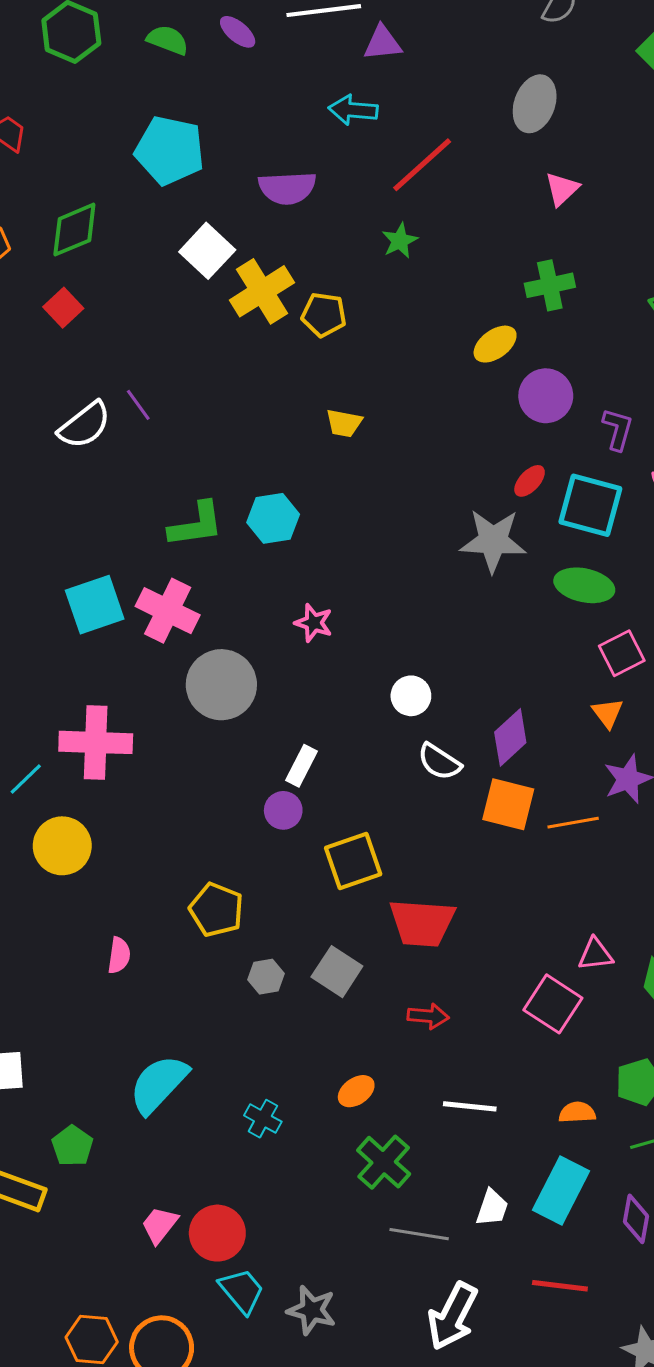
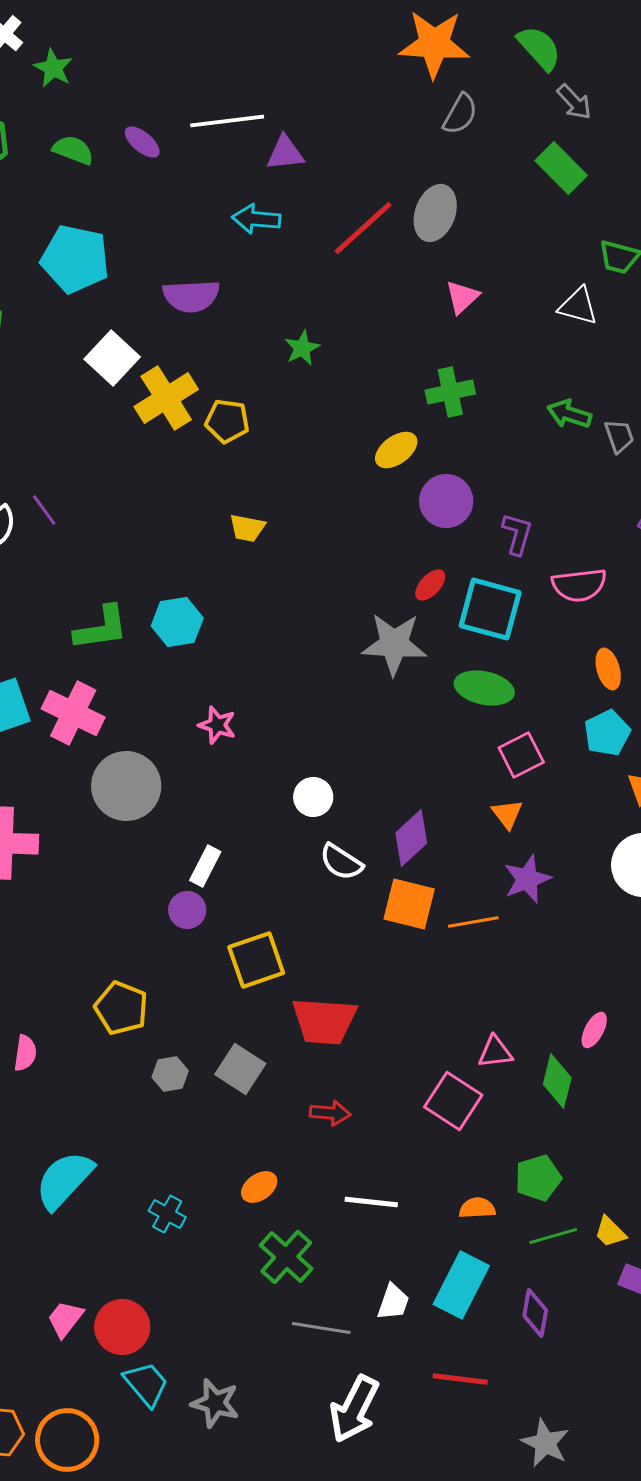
red line: (422, 165) -> (363, 228), moved

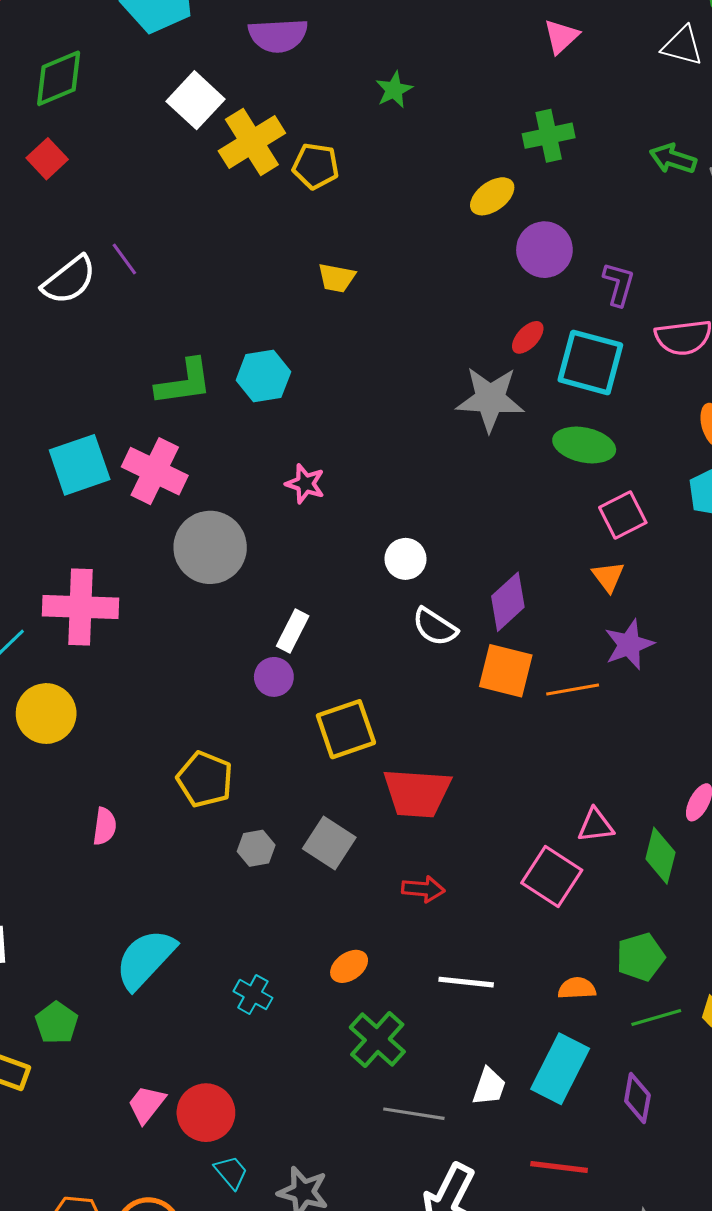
cyan trapezoid: (146, 1384) -> (231, 1172), size x0.7

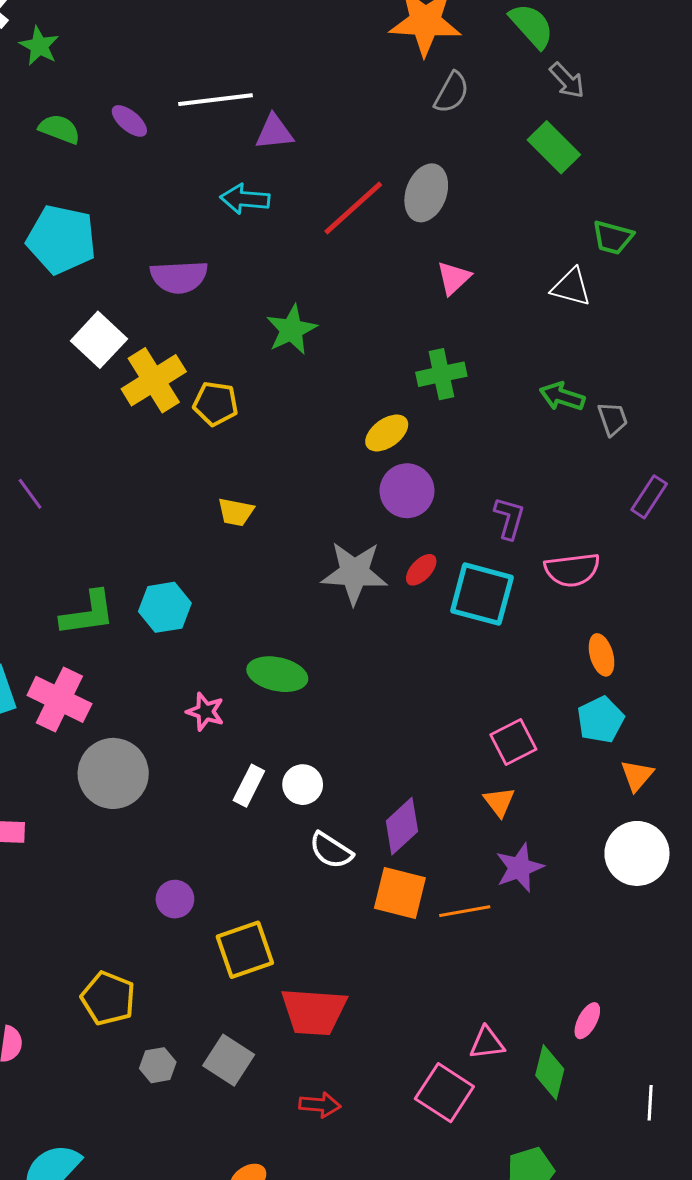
green star: (394, 90) -> (291, 330), size x1.4
purple circle: (544, 250) -> (407, 491), moved
gray star: (490, 399) -> (354, 573), moved
green ellipse: (584, 445) -> (277, 674), moved
white rectangle: (293, 631) -> (249, 786), moved

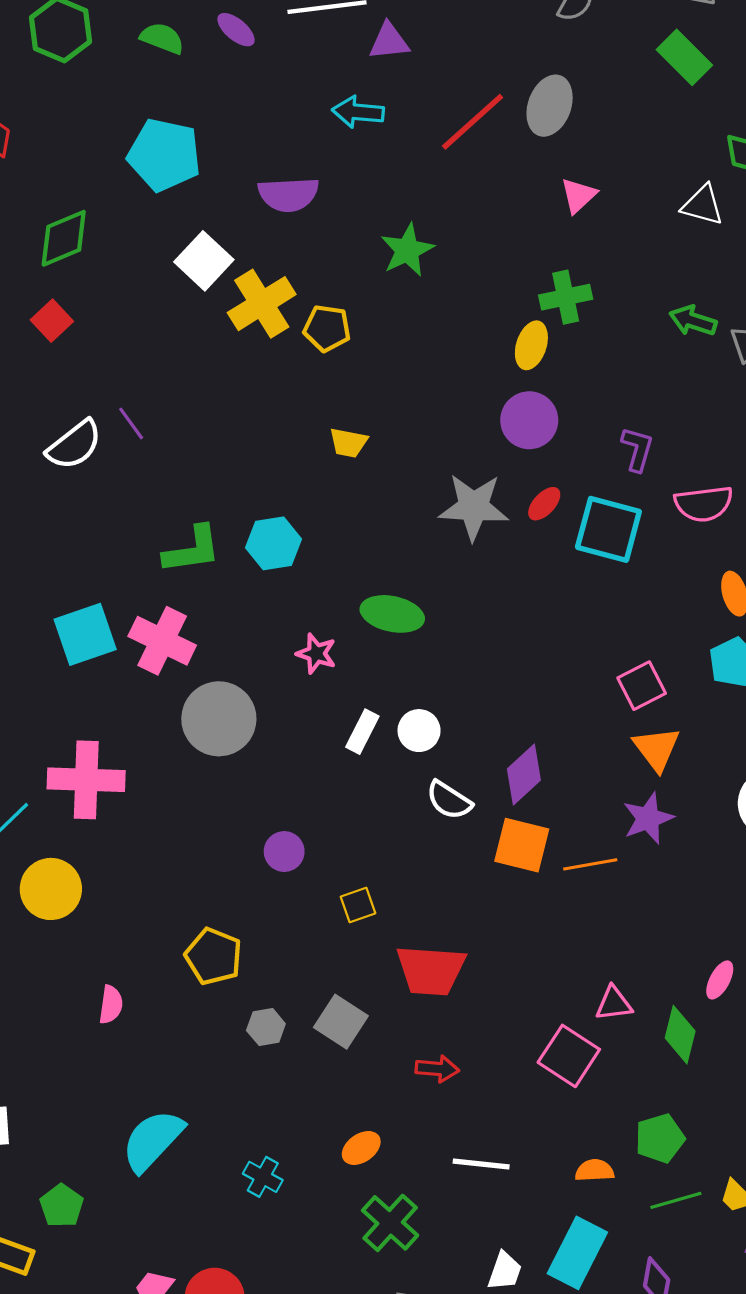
yellow ellipse: (387, 433) -> (531, 345), moved, turned -36
orange triangle: (499, 802) -> (657, 749), moved, size x1.4
yellow square: (245, 950) -> (358, 905), size x0.6

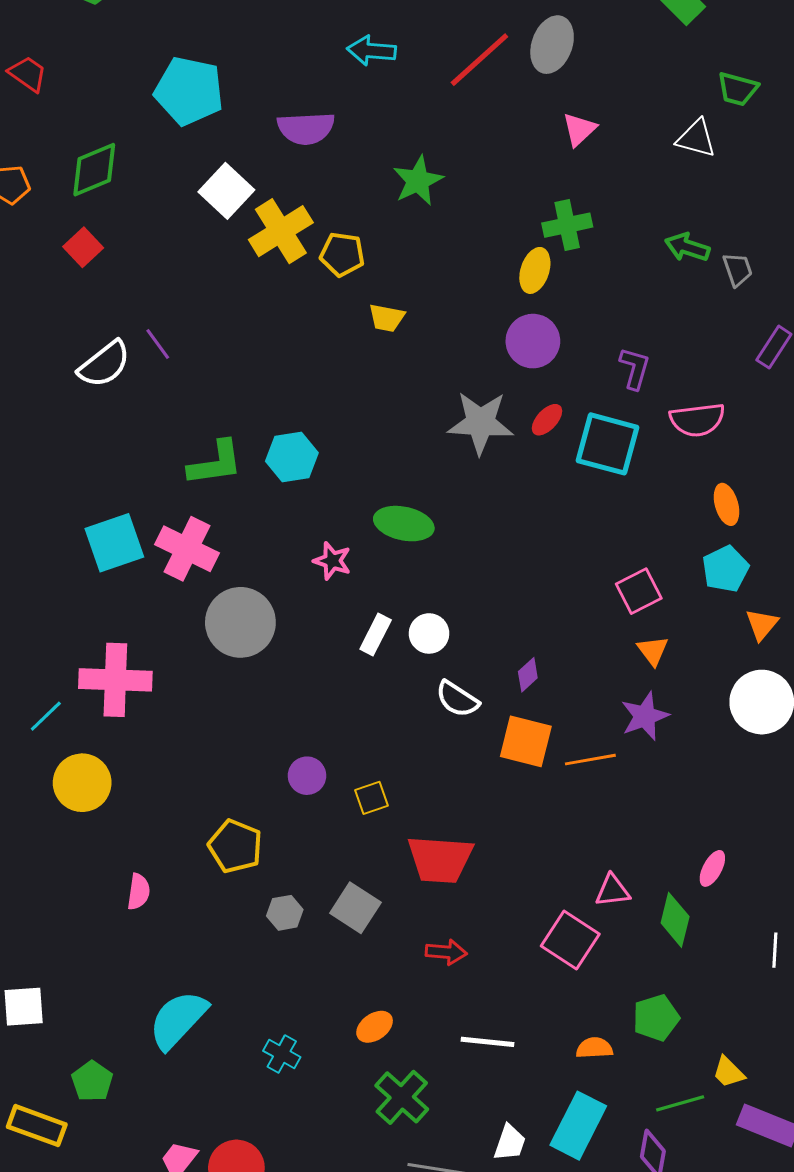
yellow trapezoid: (348, 443) -> (387, 318), moved
orange triangle: (657, 749) -> (653, 651), size x0.7
purple diamond: (524, 774) -> (528, 675), size x0.6
purple circle: (284, 852) -> (307, 776), moved
green line: (676, 1200) -> (680, 1103), moved

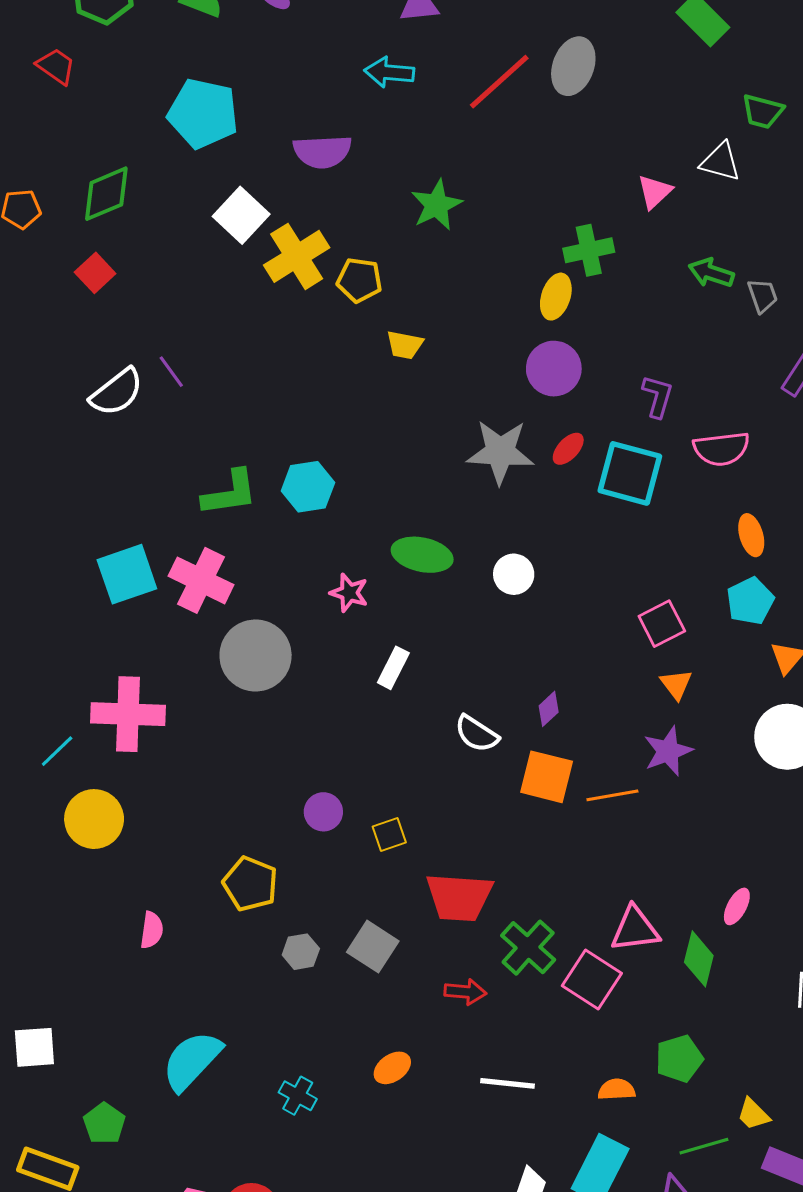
red trapezoid: (28, 74) -> (56, 66), moved
pink triangle: (579, 129) -> (655, 192), moved
white circle: (429, 633) -> (514, 574), moved
pink triangle: (613, 891) -> (635, 929), size x1.4
green cross: (402, 1097) -> (528, 948), moved

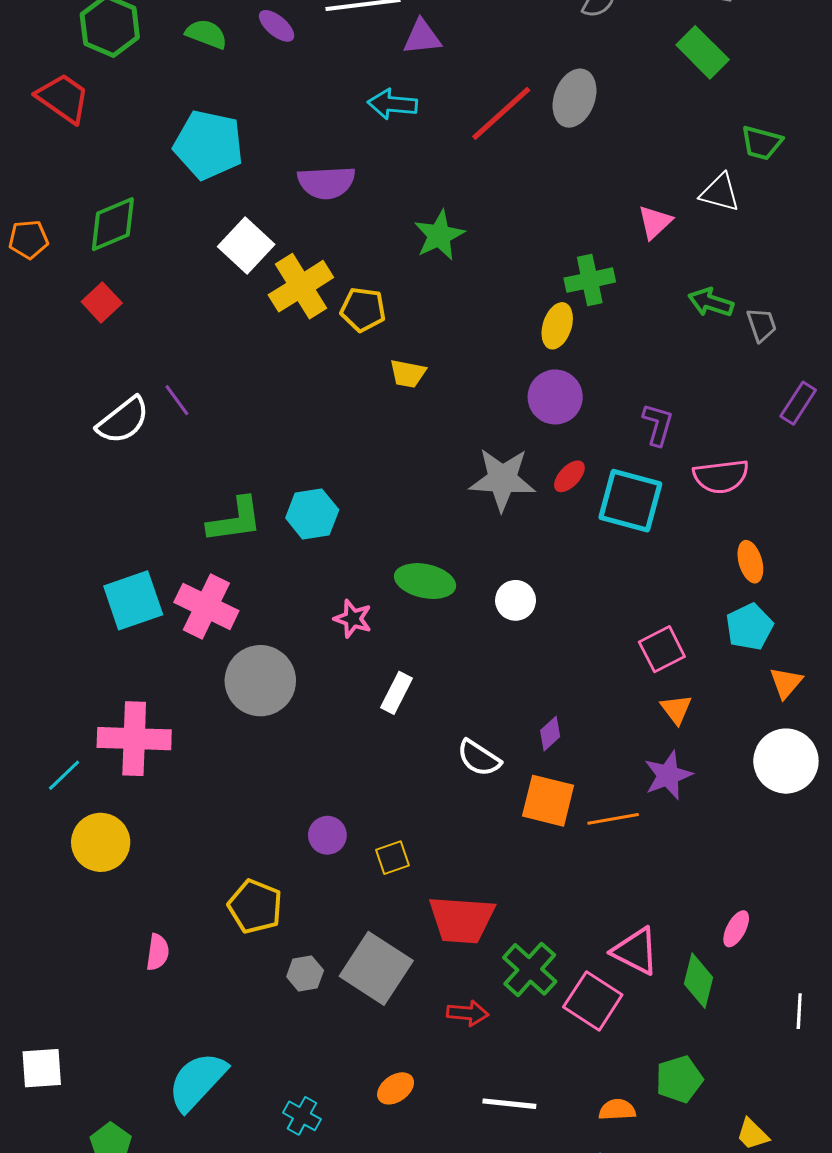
red trapezoid: (56, 66) -> (63, 98), size x1.4
pink triangle: (635, 929) -> (635, 951), turned 34
gray square: (373, 947) -> (376, 968), size x1.4

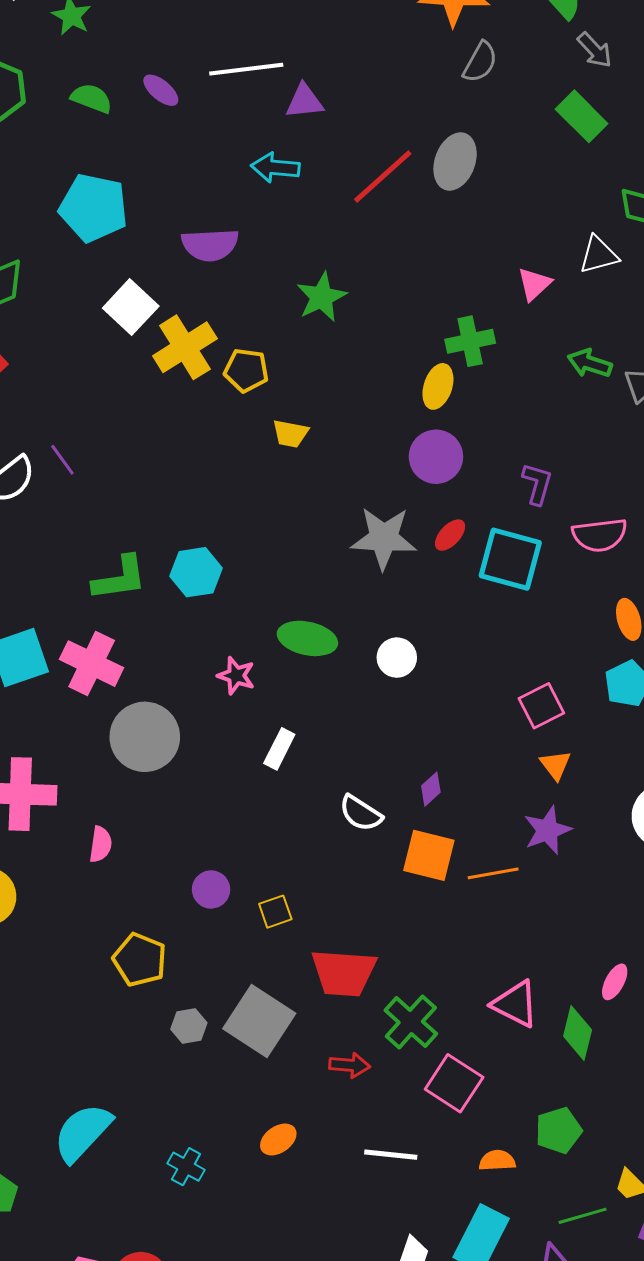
white triangle: (720, 193) -> (599, 255), turned -30
pink semicircle: (158, 952) -> (101, 844), moved
pink square: (593, 1001) -> (454, 1083), moved

